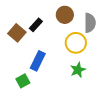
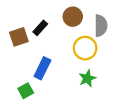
brown square: (17, 33) -> (19, 37), turned 30

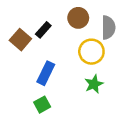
brown square: (19, 37) -> (20, 40), turned -30
green square: (26, 91) -> (42, 105), moved

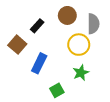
brown square: (20, 40) -> (17, 45), moved
green square: (42, 105) -> (57, 90), moved

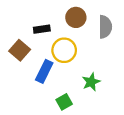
black rectangle: (37, 26) -> (42, 29), turned 40
yellow circle: (79, 45) -> (64, 50), moved

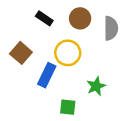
black rectangle: (42, 29) -> (44, 18), moved, turned 42
green square: (64, 102) -> (68, 107), turned 35

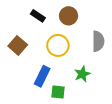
gray semicircle: (111, 28) -> (98, 41), moved
blue rectangle: (47, 75) -> (42, 76), moved

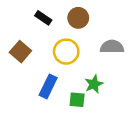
gray semicircle: (98, 41) -> (112, 47), turned -90
green square: (58, 92) -> (77, 100), moved

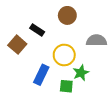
black rectangle: (43, 18) -> (37, 30), moved
yellow circle: (66, 52) -> (64, 55), moved

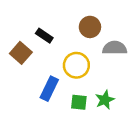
brown circle: (67, 15) -> (90, 27), moved
green star: (81, 73) -> (105, 100), moved

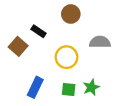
brown circle: (90, 27) -> (71, 14), moved
blue rectangle: (49, 89) -> (35, 87), moved

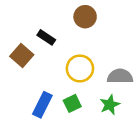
gray semicircle: (100, 42) -> (120, 76), moved
green square: (69, 89) -> (72, 103), moved, turned -32

